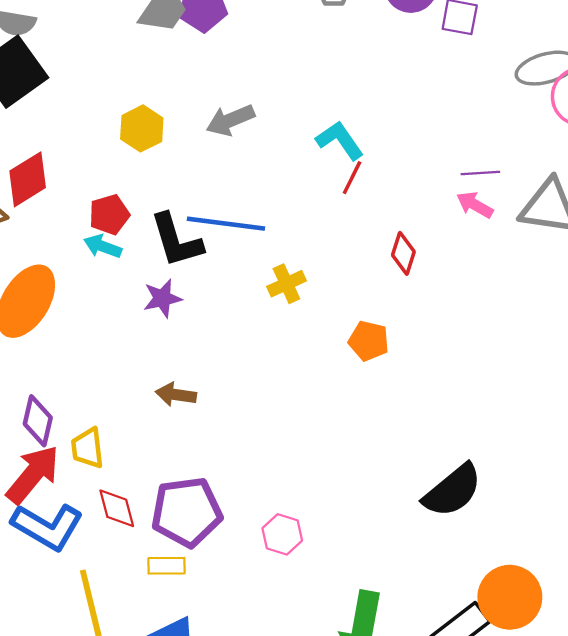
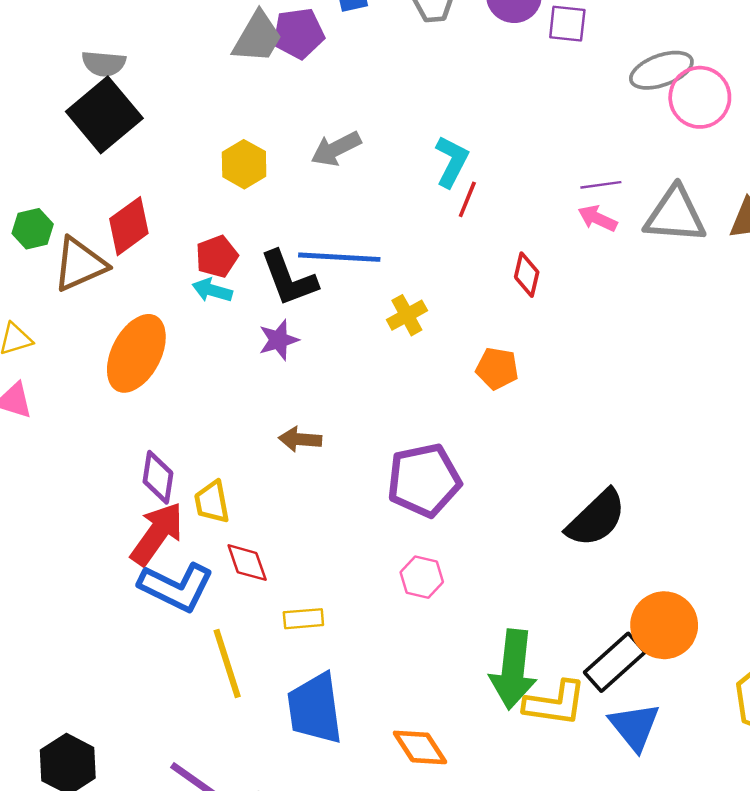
cyan L-shape: (340, 140) -> (452, 161), turned 66
purple pentagon: (187, 512) -> (424, 480), moved

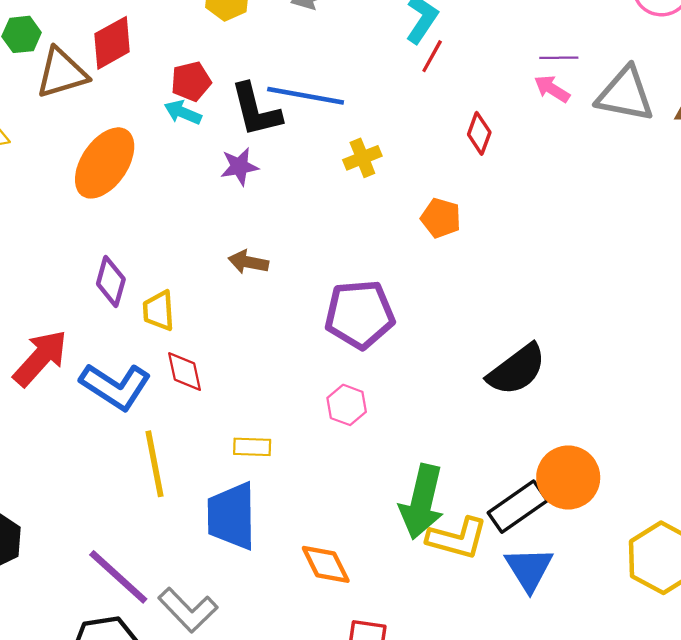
red arrow: (157, 534) -> (40, 358), moved
yellow rectangle: (303, 619) -> (252, 447), moved

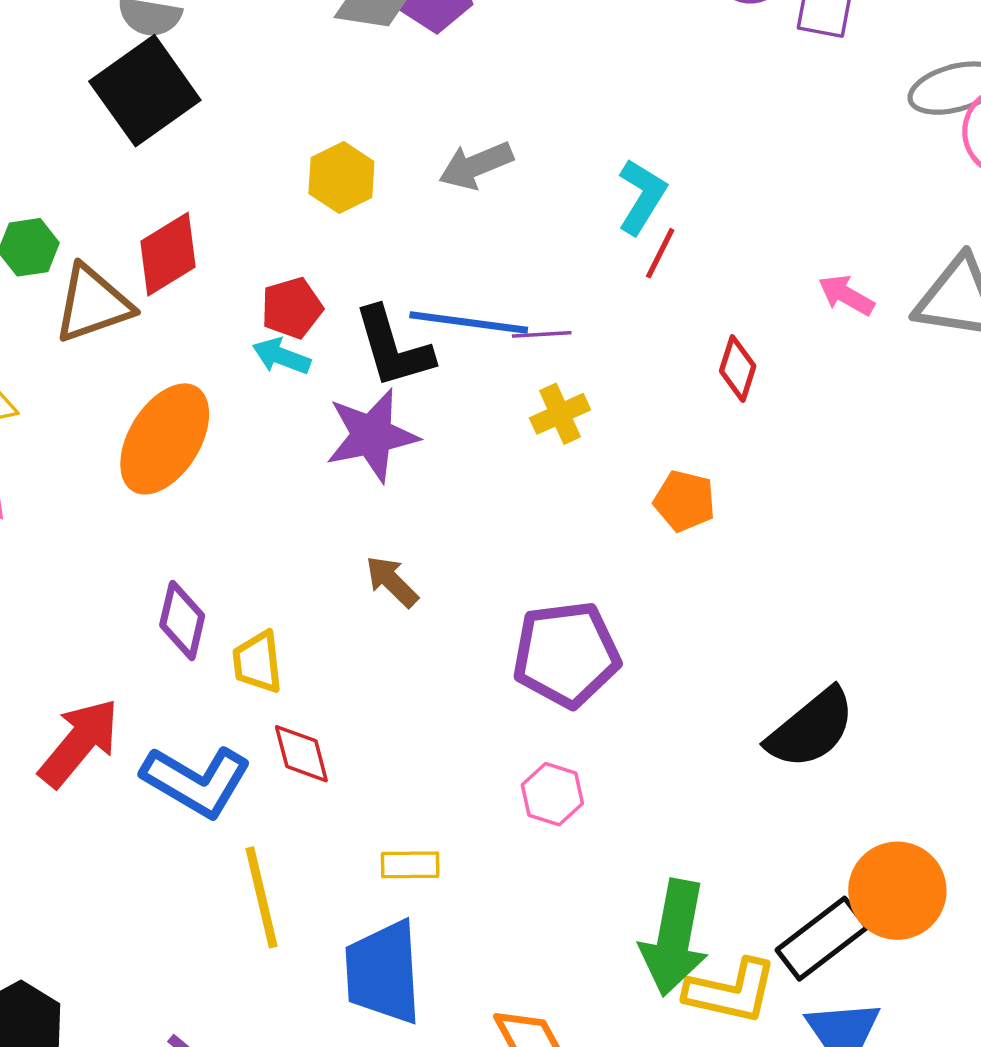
purple line: (559, 58) -> (542, 334), moved
purple star: (239, 166) -> (372, 435), size x1.6
brown arrow: (248, 262) -> (392, 581), turned 36

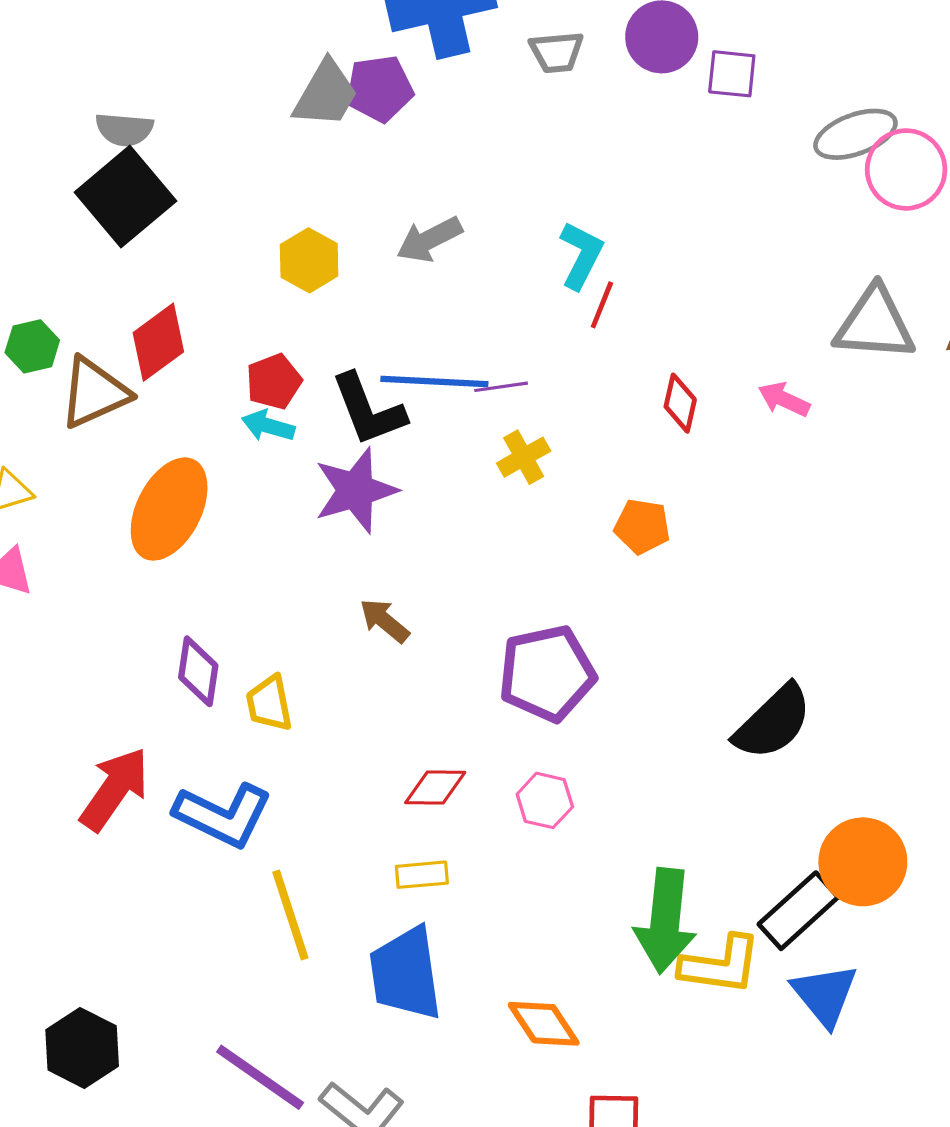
pink arrow: (846, 295) -> (784, 399), moved
red diamond: (301, 754) -> (435, 787), moved, turned -70

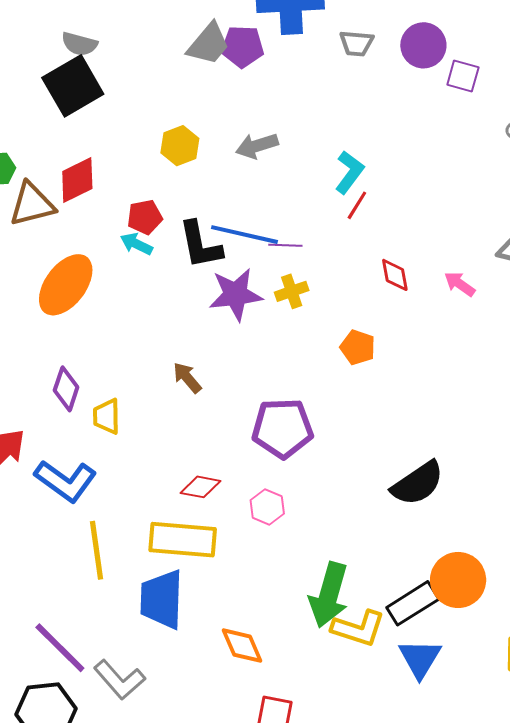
red diamond: (680, 403) -> (395, 275), turned -33
purple star: (356, 490) -> (236, 294), moved
yellow rectangle: (422, 875) -> (183, 540), size x2.0

